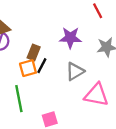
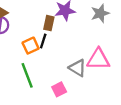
brown rectangle: (34, 52) -> (49, 23), moved
gray triangle: (75, 71) -> (77, 68), moved, turned -48

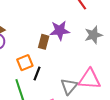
black line: (43, 41) -> (37, 74), moved
gray triangle: (77, 68) -> (69, 86), turned 36

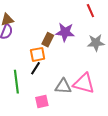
orange square: (25, 63) -> (38, 54), moved
gray triangle: (69, 86) -> (63, 86), turned 42

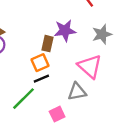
black line: (36, 68) -> (41, 79), turned 48
green line: (16, 82) -> (23, 99), turned 65
pink triangle: (84, 83) -> (90, 66), moved, turned 40

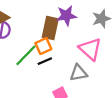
brown rectangle: (48, 44) -> (50, 28), size x1.5
green line: (23, 99) -> (26, 55), moved

